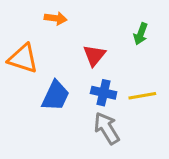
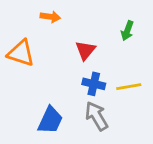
blue trapezoid: (56, 96) -> (50, 120), moved

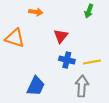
green arrow: (127, 31) -> (89, 11), moved
gray arrow: (97, 116) -> (82, 86), moved, turned 35

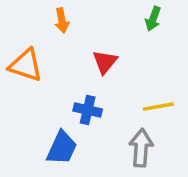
orange arrow: (36, 12) -> (62, 20), turned 72
blue cross: (67, 60) -> (88, 110), moved

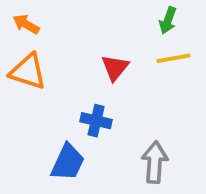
orange arrow: (62, 20) -> (26, 24), moved, turned 130
yellow line: (158, 107) -> (174, 58), moved

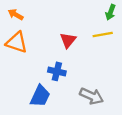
green arrow: (168, 20) -> (110, 12), moved
gray arrow: (155, 162) -> (92, 96), turned 110

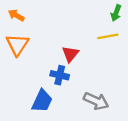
red triangle: (68, 40) -> (70, 54), moved
orange triangle: (17, 42) -> (17, 45), turned 45

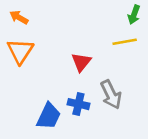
blue cross: (60, 75) -> (78, 104), moved
gray arrow: (96, 101) -> (111, 95), moved, turned 40

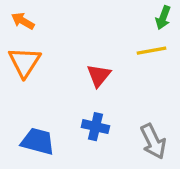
gray arrow: (111, 95) -> (153, 141), moved
blue trapezoid: (49, 116) -> (38, 141), moved, turned -100

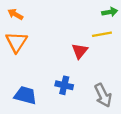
green arrow: (163, 18) -> (110, 12), turned -120
red triangle: (99, 75) -> (80, 51), moved

